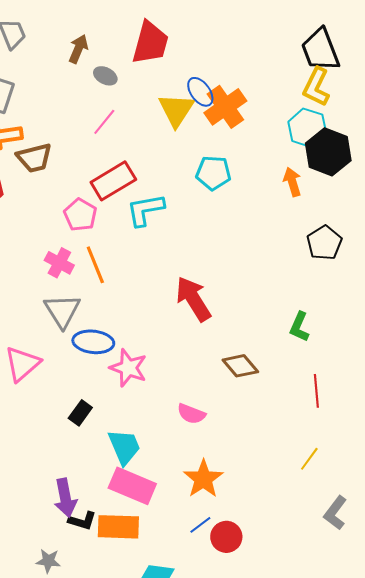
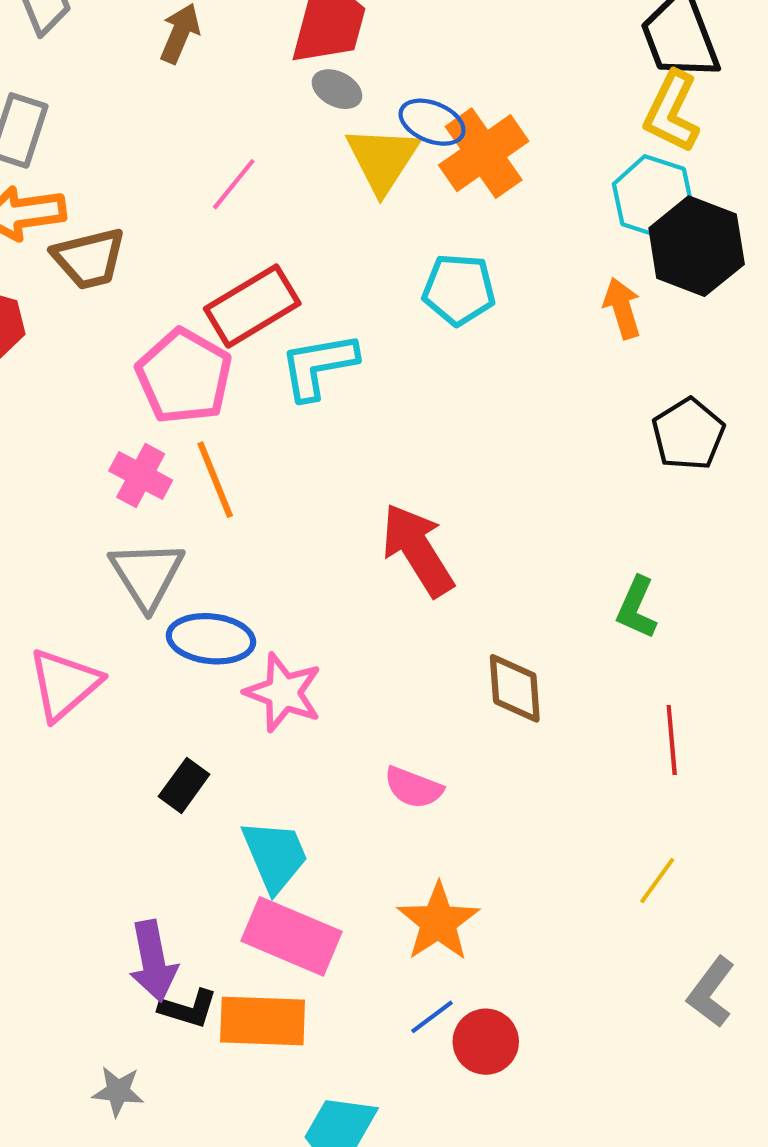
gray ellipse: (105, 76) -> (337, 89), moved
blue ellipse: (200, 92) -> (432, 122), turned -32
pink pentagon: (80, 215) -> (184, 376), size x1.4
brown diamond: (240, 366) -> (515, 688), turned 36

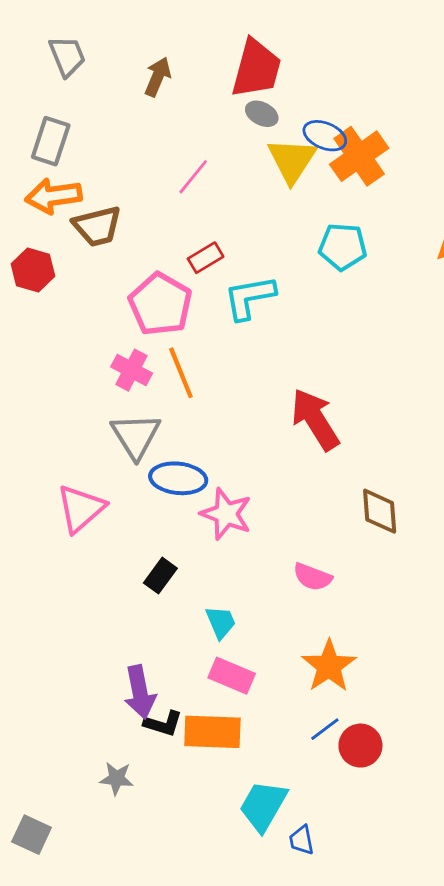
red rectangle: (252, 306) -> (206, 258), size x0.6
cyan trapezoid: (275, 856) -> (221, 622), size x0.7
pink rectangle: (292, 936) -> (232, 676), size x0.7

